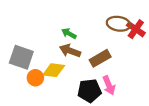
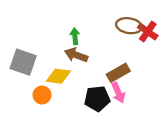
green arrow: (69, 33) -> (75, 36), turned 56
brown rectangle: (100, 58) -> (118, 73), moved
orange circle: (35, 78) -> (42, 95), moved

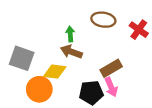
brown ellipse: (129, 26) -> (103, 20), moved
orange circle: (42, 95) -> (39, 89), size x1.5

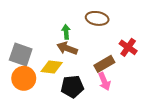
red cross: (139, 30) -> (128, 47), moved
orange circle: (39, 89) -> (24, 78), moved
black pentagon: (91, 93) -> (72, 87), moved

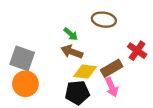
green arrow: (66, 32) -> (71, 34), turned 136
yellow diamond: (52, 67) -> (85, 72), moved

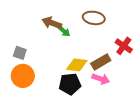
brown arrow: (72, 52) -> (52, 23), moved
gray square: (22, 58) -> (20, 53), size x0.6
pink arrow: (112, 87) -> (101, 79), turned -48

